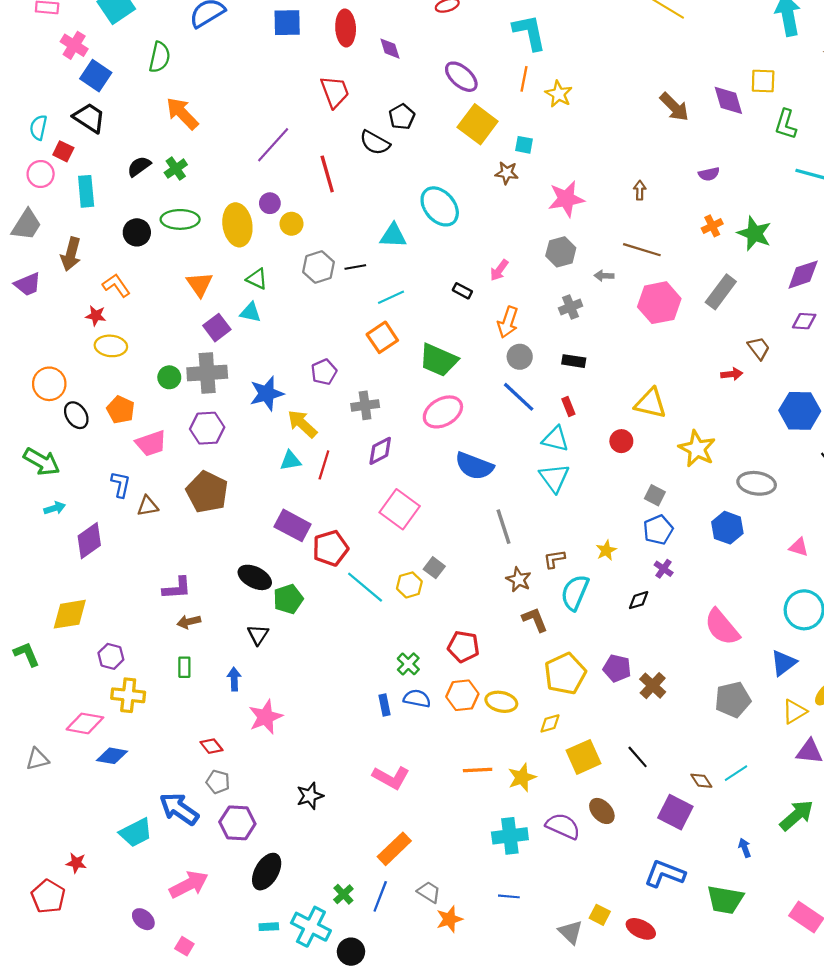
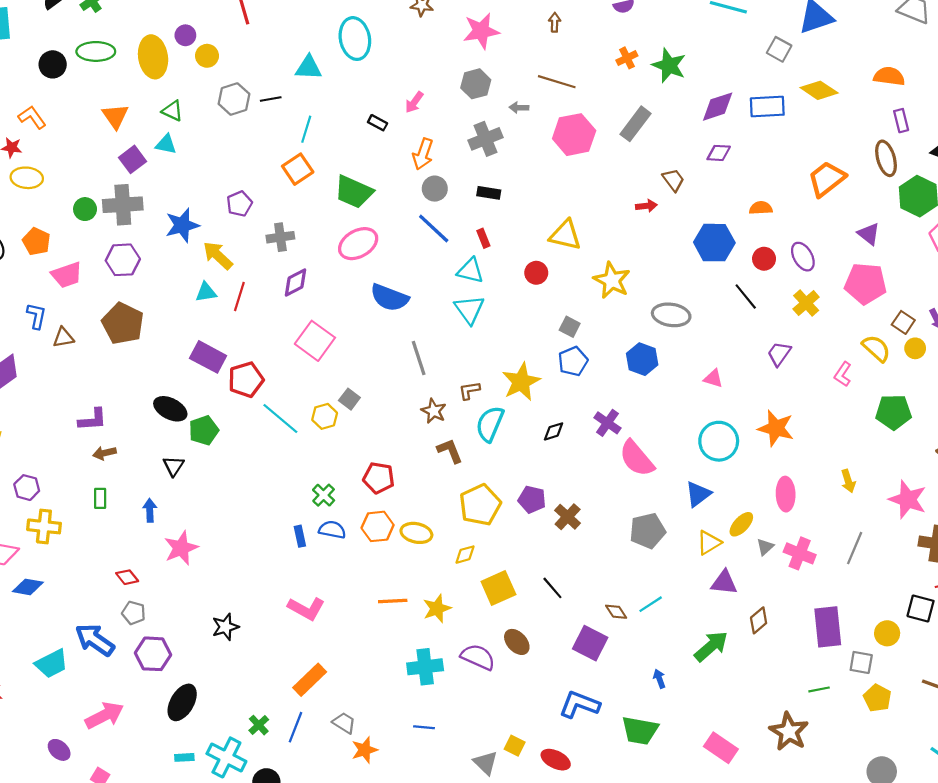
cyan ellipse: (440, 206) -> (355, 39), turned 30
cyan line: (391, 297) -> (306, 129), turned -48
gray cross: (571, 307) -> (486, 139), size x1.4
yellow star: (606, 550) -> (521, 382), size x1.8
purple cross: (664, 569) -> (607, 423), moved, size x1.4

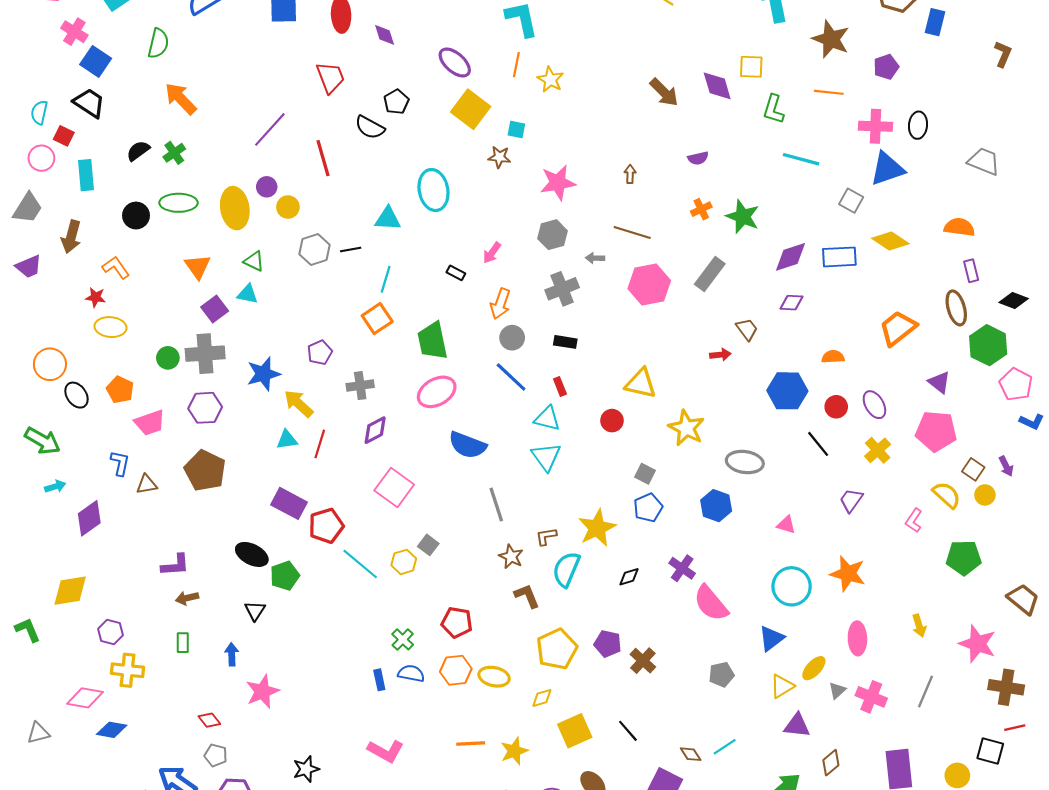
green trapezoid: (354, 192) -> (432, 341), turned 54
gray pentagon: (647, 531) -> (721, 675), size x0.7

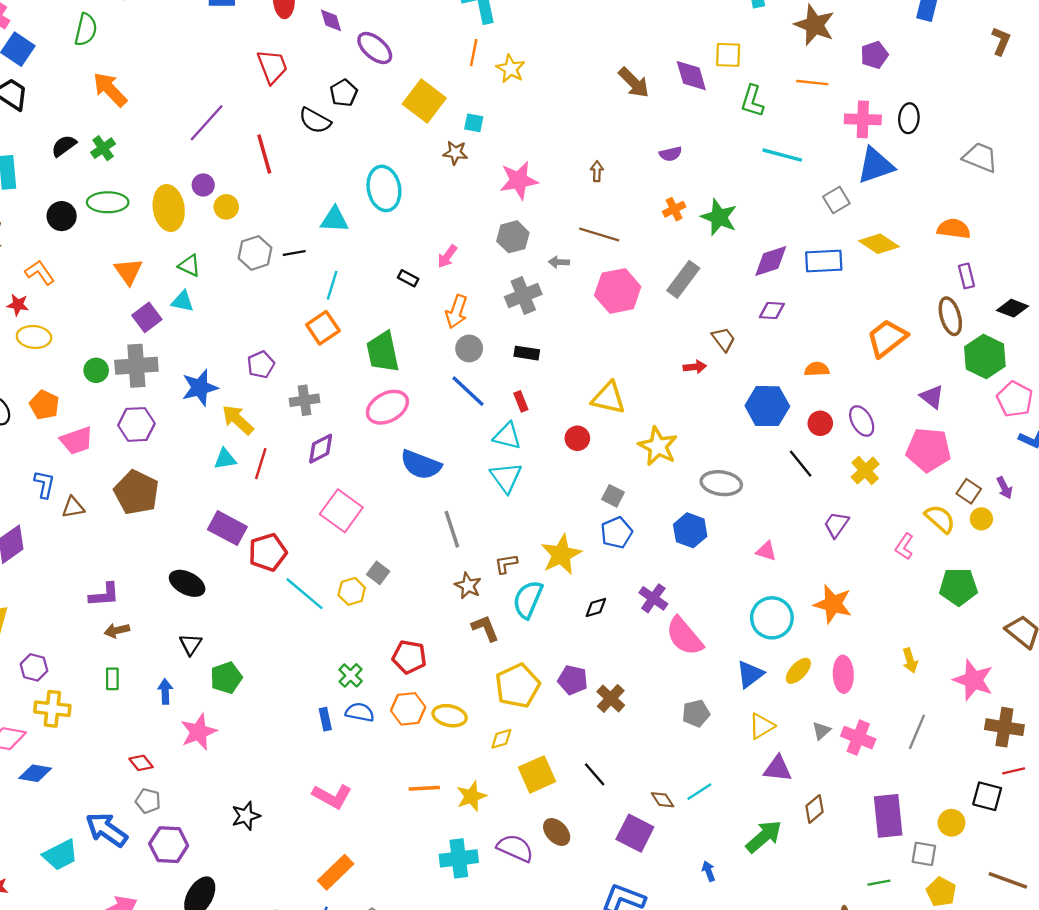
purple ellipse: (455, 63) -> (375, 48), moved
gray square: (851, 201) -> (836, 200), turned 30
green pentagon: (285, 576) -> (226, 678), moved
yellow ellipse: (814, 668) -> (798, 671), moved

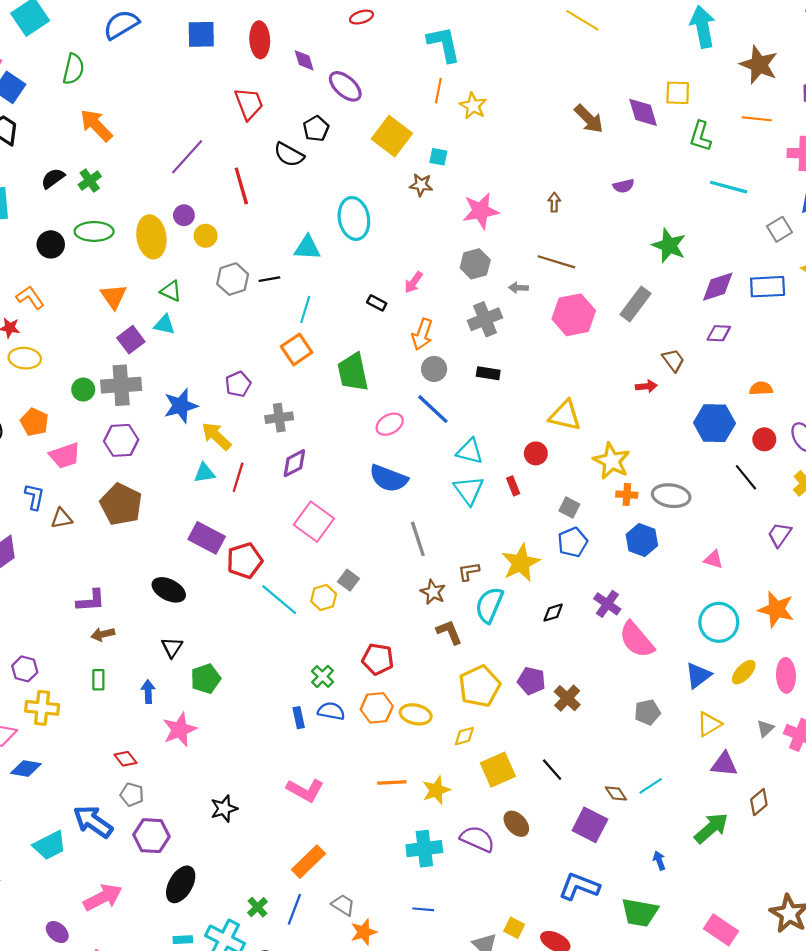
orange cross: (674, 209) -> (627, 495), moved, turned 30
red rectangle: (521, 401) -> (513, 486), moved
pink ellipse: (387, 407) -> (390, 424), moved, size x0.7

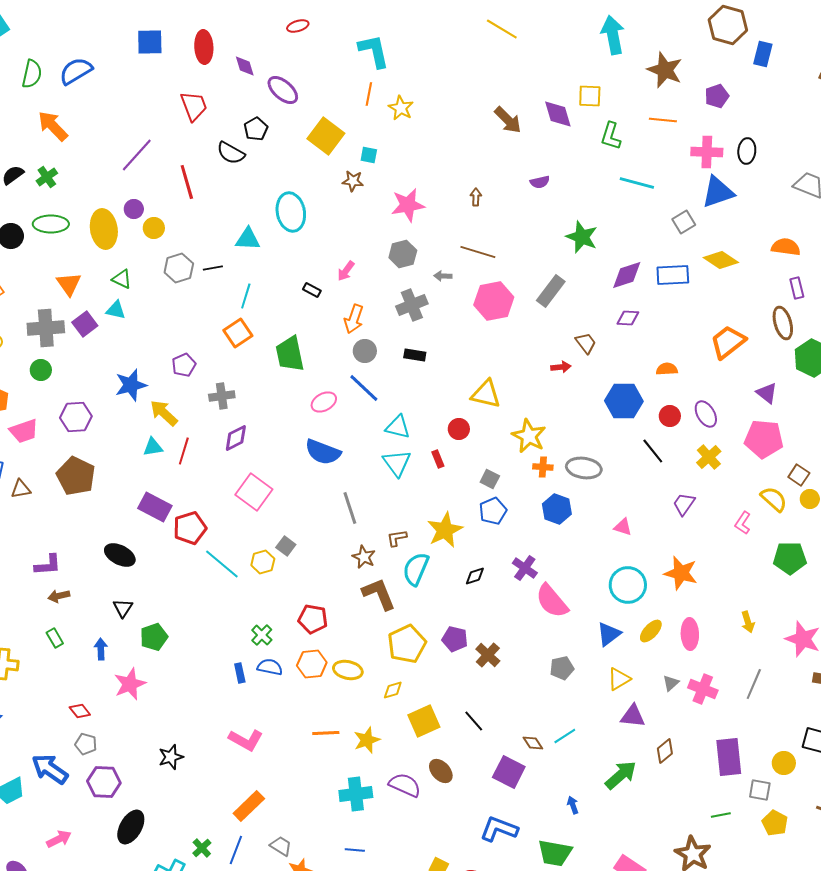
blue semicircle: (121, 25) -> (76, 71), moved
gray cross: (121, 385) -> (46, 328), moved
brown L-shape: (449, 632) -> (379, 594), size x1.4
green rectangle: (98, 680) -> (55, 638), turned -30
pink arrow: (103, 897) -> (59, 839), size x0.7

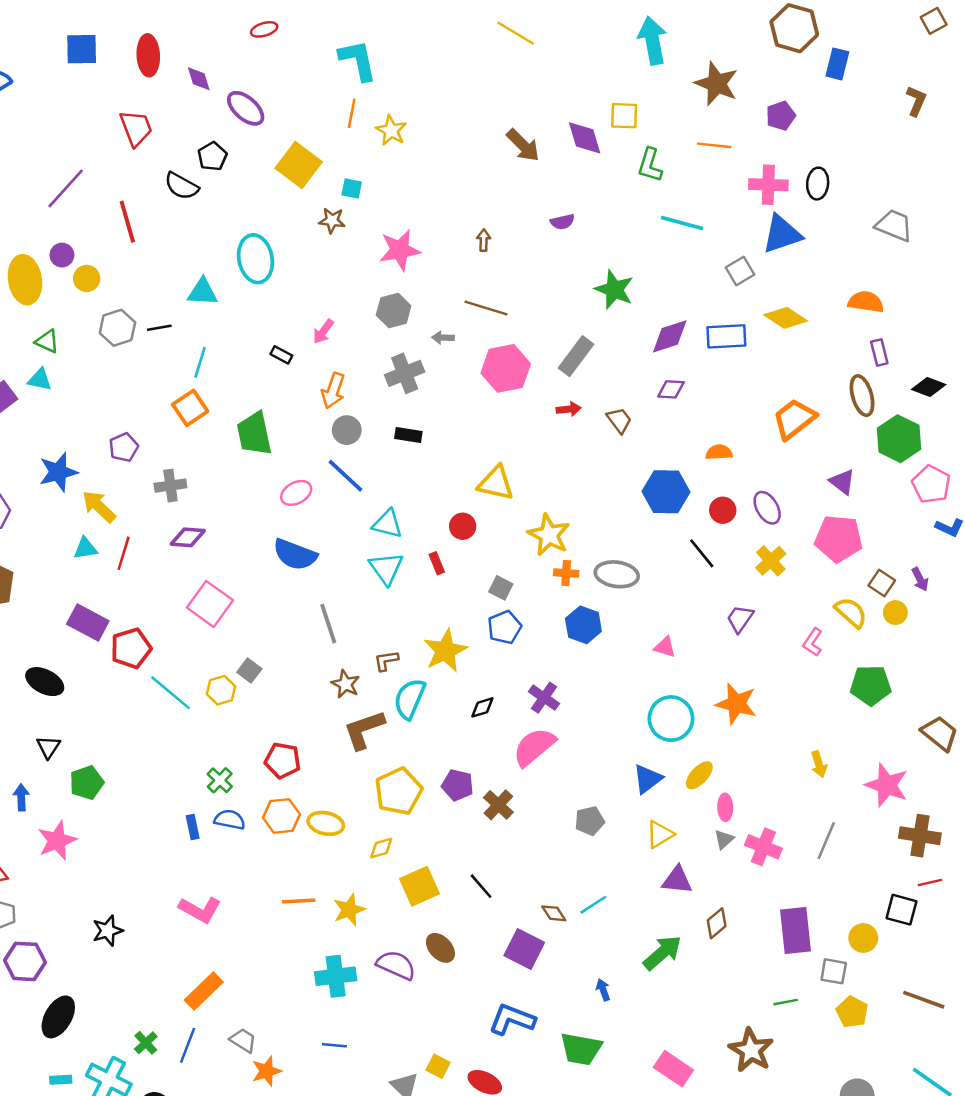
red arrow: (561, 367) -> (569, 409), moved
purple diamond: (236, 438) -> (188, 537), turned 32
brown L-shape: (379, 594) -> (364, 730), turned -87
pink semicircle: (552, 601) -> (534, 747), moved, turned 90
pink ellipse: (690, 634) -> (725, 807), moved, size x0.7

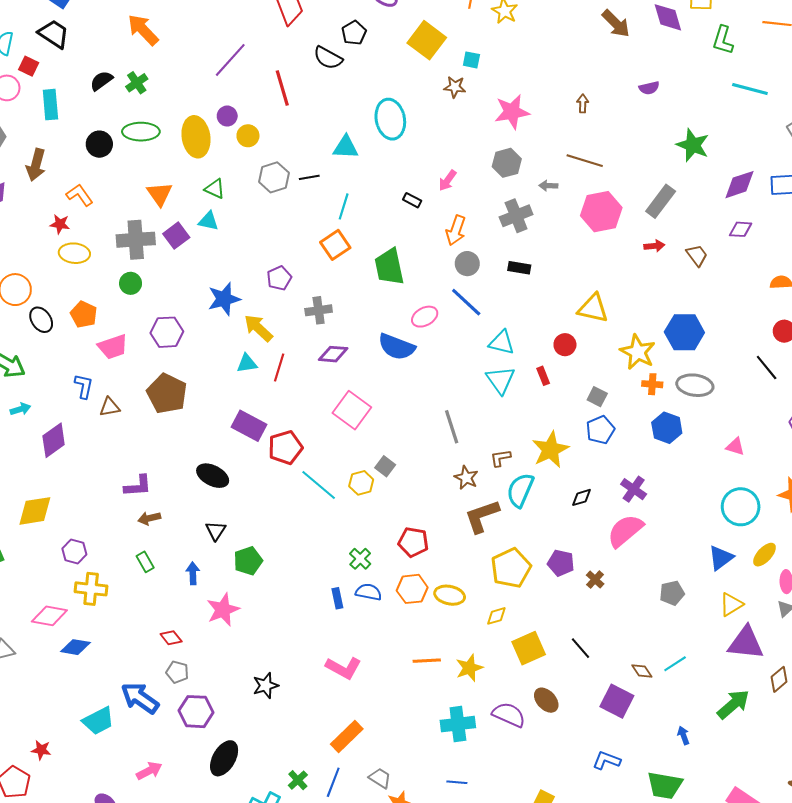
blue hexagon: (666, 492) -> (684, 332), moved
blue semicircle: (295, 555) -> (397, 347), moved
brown cross: (498, 805) -> (595, 580), size x0.7
purple triangle: (677, 880) -> (746, 643), size x1.4
blue L-shape: (512, 1019) -> (607, 760), size x0.7

